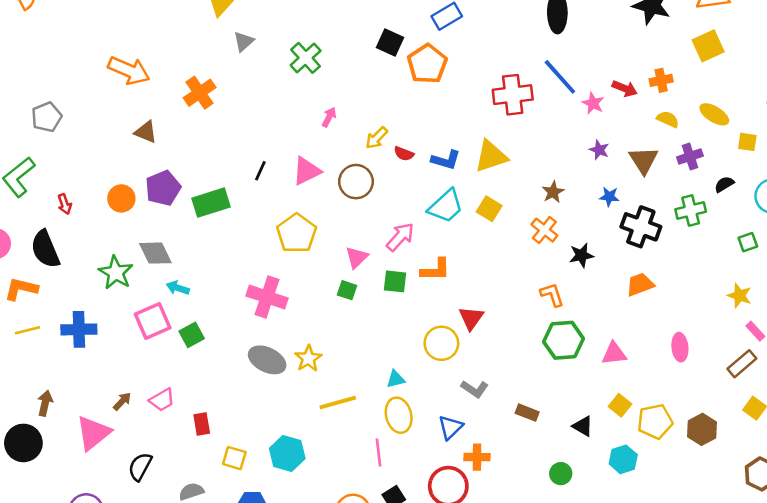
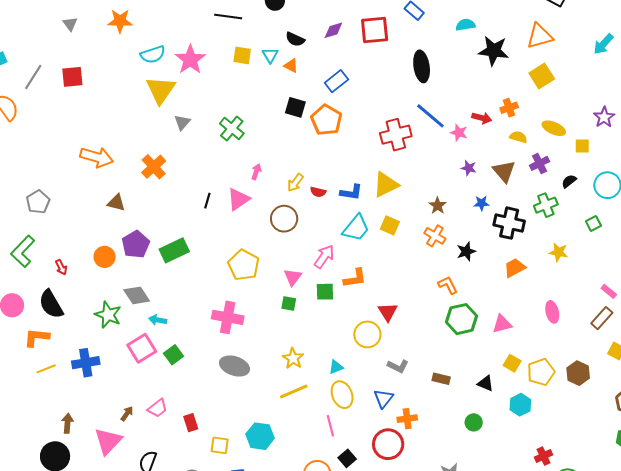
black line: (260, 171) -> (207, 201), moved
pink triangle: (307, 171) -> (238, 199), moved
yellow star: (739, 296) -> (559, 252), moved
yellow star: (308, 358) -> (293, 358), moved

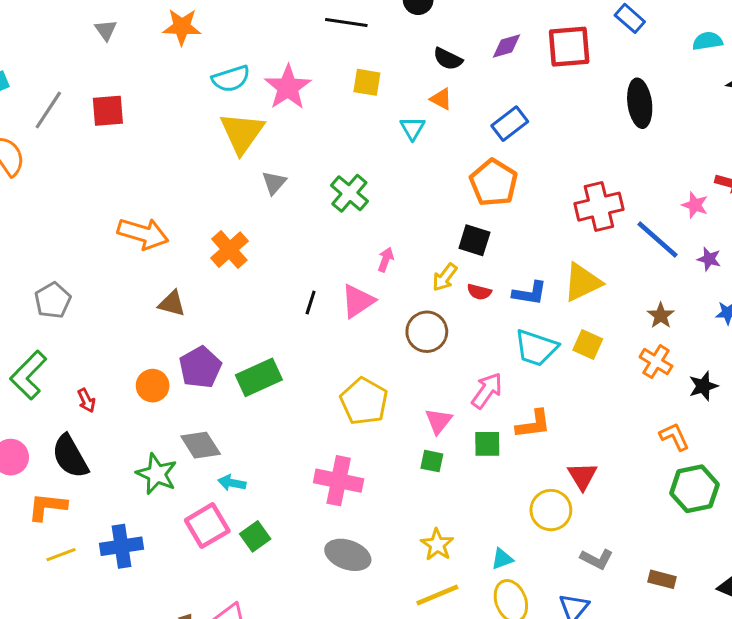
cyan triangle: (270, 55) -> (412, 128), moved
black square: (295, 107) -> (474, 240), moved
blue line: (430, 116) -> (657, 239), moved
cyan trapezoid: (356, 228) -> (536, 348), turned 68

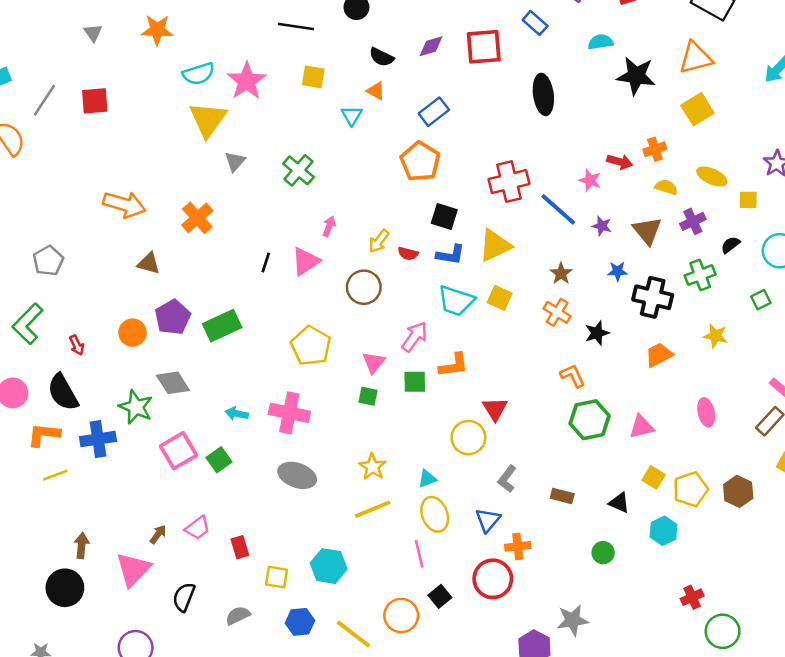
black square: (474, 240) -> (444, 217), moved
cyan arrow: (232, 483) -> (237, 414), moved
blue cross: (121, 546) -> (98, 439), moved
gray L-shape: (597, 559) -> (507, 479), turned 100

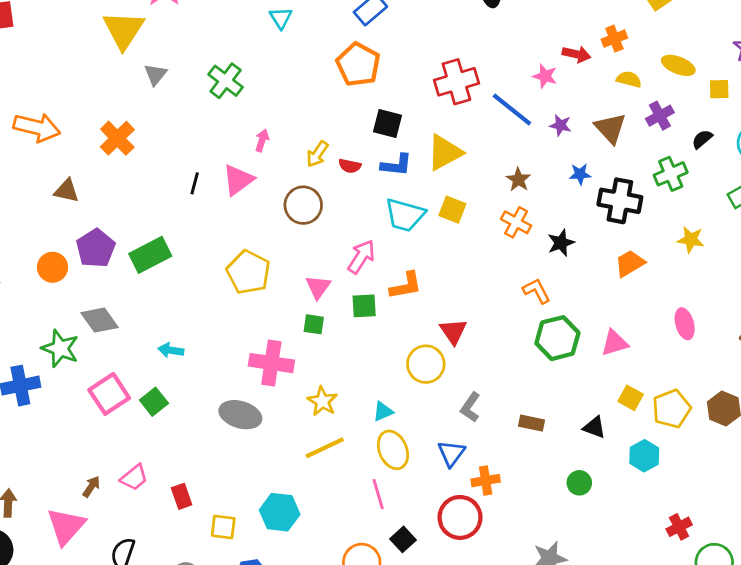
pink cross: (289, 413) -> (271, 363), moved

